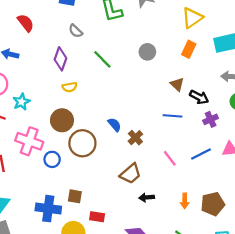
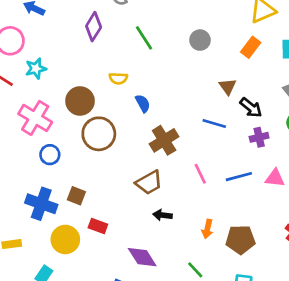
yellow semicircle: (70, 87) -> (118, 78), moved
blue semicircle: (115, 125) -> (143, 103), moved
brown cross: (135, 138) -> (164, 140), size x1.5
blue circle: (52, 159) -> (50, 155), moved

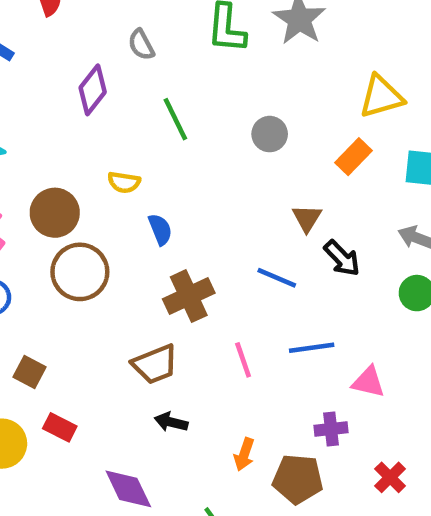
purple cross: (259, 137) -> (331, 429), moved
blue line: (239, 177) -> (312, 348), moved

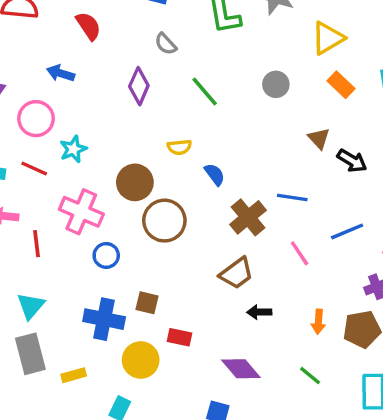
yellow triangle: (381, 97) -> (328, 38), moved
orange rectangle: (353, 157) -> (341, 85), turned -76
blue line: (277, 278) -> (292, 198), moved

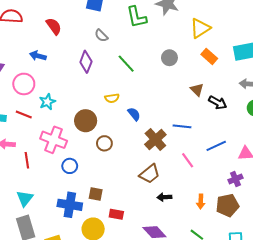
brown circle: (164, 221) -> (104, 143), size x0.6

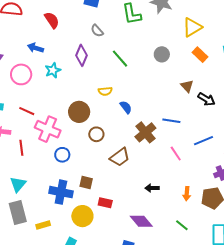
cyan star: (47, 102) -> (53, 70), moved
red line: (24, 114) -> (27, 111), moved
brown trapezoid: (150, 174) -> (120, 157), moved

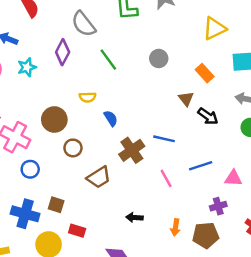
yellow triangle: (192, 27) -> (215, 28), moved
gray semicircle: (97, 31) -> (84, 24), size x1.6
orange rectangle: (200, 55) -> (205, 73), moved

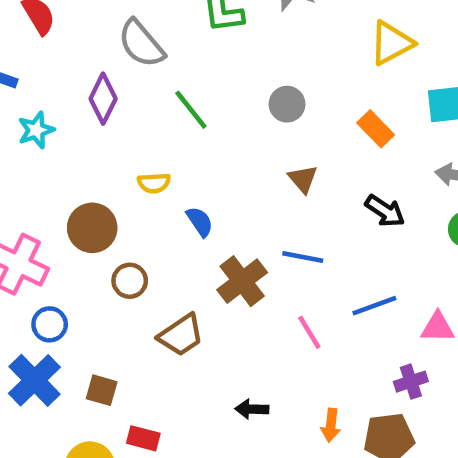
brown triangle: (186, 99) -> (303, 179), moved
blue cross: (25, 214) -> (34, 380), moved, turned 32

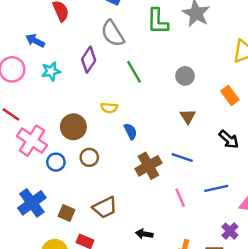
blue circle: (50, 324) -> (56, 162), moved
brown trapezoid: (181, 335) -> (105, 208), moved
purple cross: (411, 382) -> (230, 231), turned -35

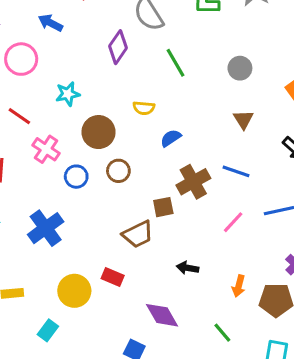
cyan star: (51, 71) -> (68, 94), moved
blue semicircle: (130, 131) -> (171, 138), turned -98
pink cross: (32, 141) -> (46, 149), size x0.7
pink line: (180, 198) -> (233, 222), turned 66
brown square: (66, 213) -> (163, 207), moved, turned -35

